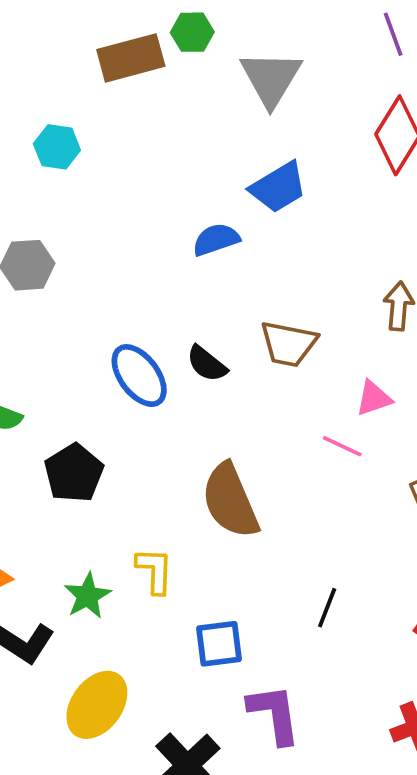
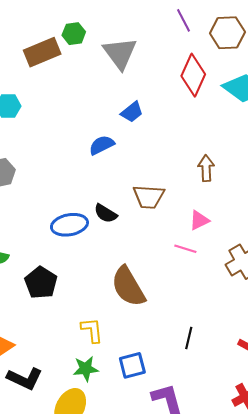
blue trapezoid: (278, 187) -> (132, 112), size x0.7
blue ellipse: (139, 376) -> (69, 225), turned -56
green star: (88, 596) -> (86, 369), moved, turned 30

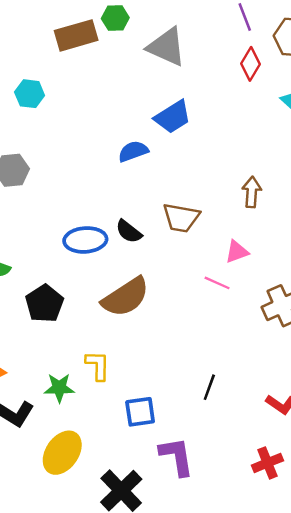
gray triangle: (120, 53) -> (167, 47), turned -36
red diamond: (193, 75) -> (250, 64), moved, size x0.7
blue trapezoid: (132, 112) -> (173, 117), size x1.4
brown semicircle: (128, 287) -> (126, 297), moved, turned -99
green star: (86, 369) -> (59, 388), moved

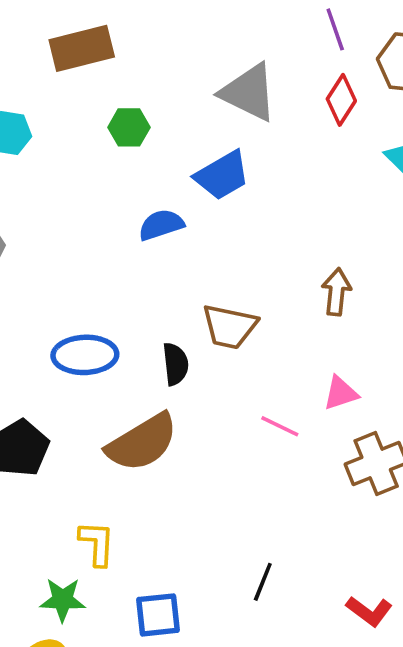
green hexagon: (115, 18) -> (129, 127), moved
gray triangle: (167, 47) -> (249, 92), moved
black semicircle: (129, 231) -> (175, 364), moved, turned -136
pink triangle: (237, 252) -> (341, 393), moved
green star: (59, 388) -> (63, 600), moved

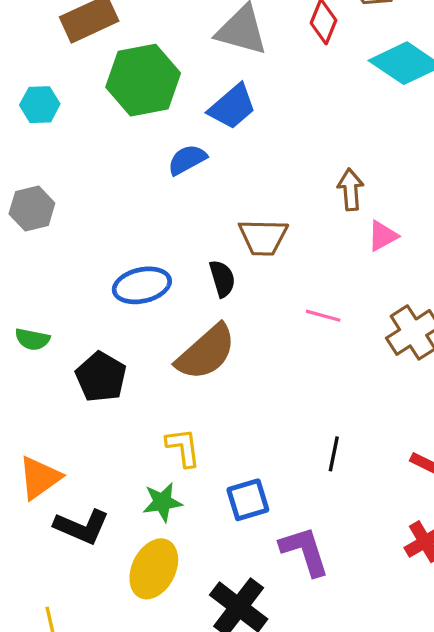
green hexagon: (129, 127) -> (143, 80), size x2.0
pink triangle: (341, 393) -> (383, 236), moved

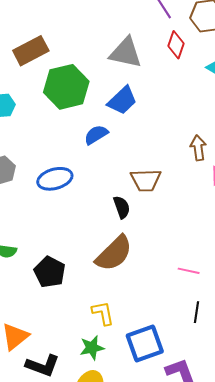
blue ellipse: (142, 285) -> (55, 179), moved
pink line: (323, 316) -> (189, 271), moved
blue square: (248, 500) -> (145, 343), size x1.4

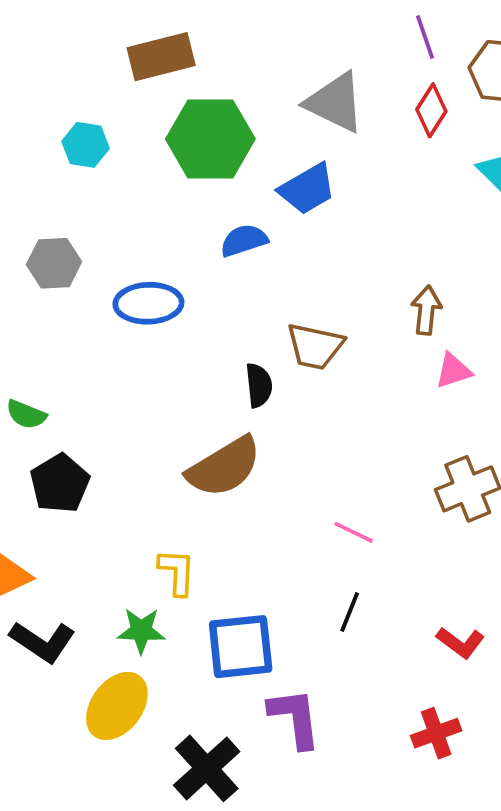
black pentagon: (50, 272) -> (60, 483), moved

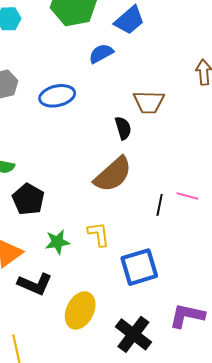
black line: (350, 612) -> (160, 205), moved
green star: (141, 631) -> (57, 242), moved
purple L-shape: (295, 718) -> (187, 316), moved, turned -60

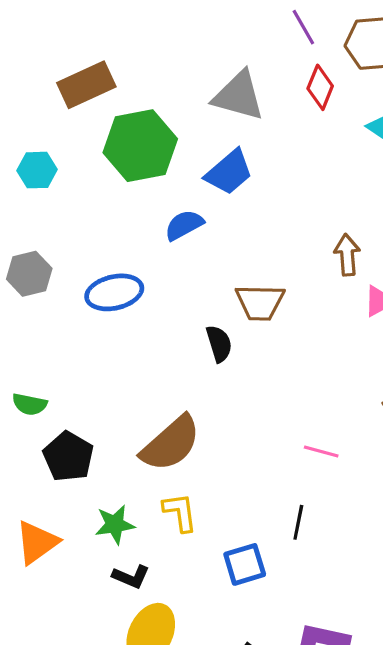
brown semicircle: (113, 174) -> (171, 444), moved
black line: (160, 205) -> (298, 522), moved
blue square: (139, 267) -> (245, 564), size x0.7
black L-shape: (35, 284) -> (131, 577), moved, size x0.7

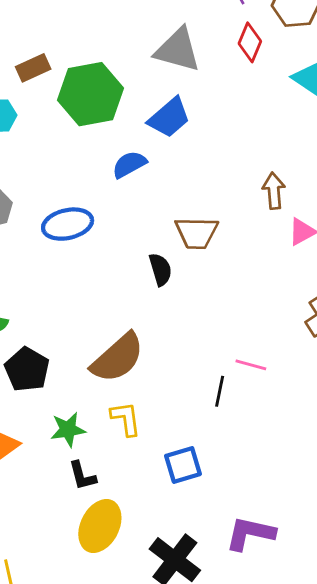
brown rectangle: (86, 85) -> (33, 68), moved, size x0.7
black line: (298, 522) -> (220, 391), moved
black L-shape: (131, 577) -> (82, 476), turned 52

